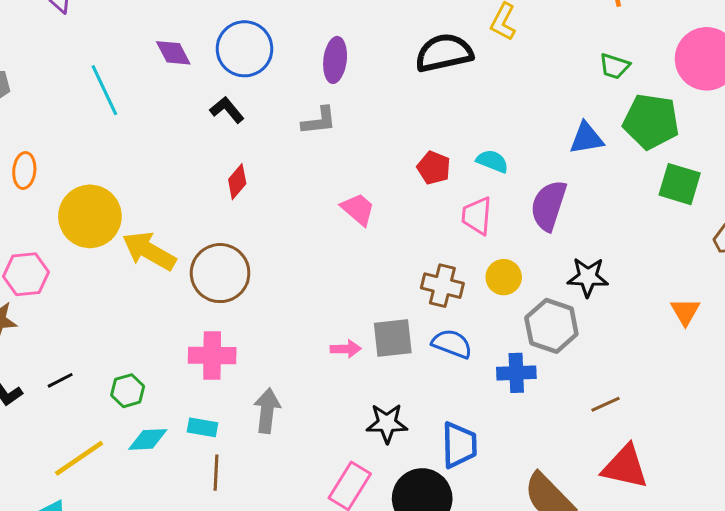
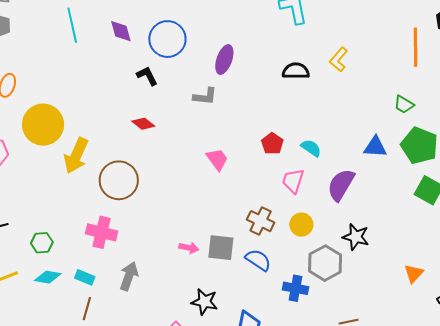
black semicircle: (444, 53) -> (296, 71), size x0.7
cyan line: (104, 90) -> (72, 25), moved
red diamond: (237, 182) -> (143, 124), turned 75
yellow arrow: (149, 251) -> (76, 156), turned -108

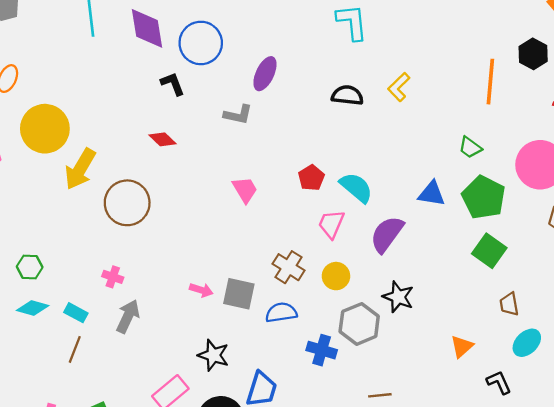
purple diamond: (121, 31) -> (147, 28), size x1.5
cyan semicircle: (311, 148) -> (356, 187), size x1.4
pink cross: (102, 232) -> (113, 277), moved, size x0.6
blue semicircle: (258, 260) -> (281, 313), turned -48

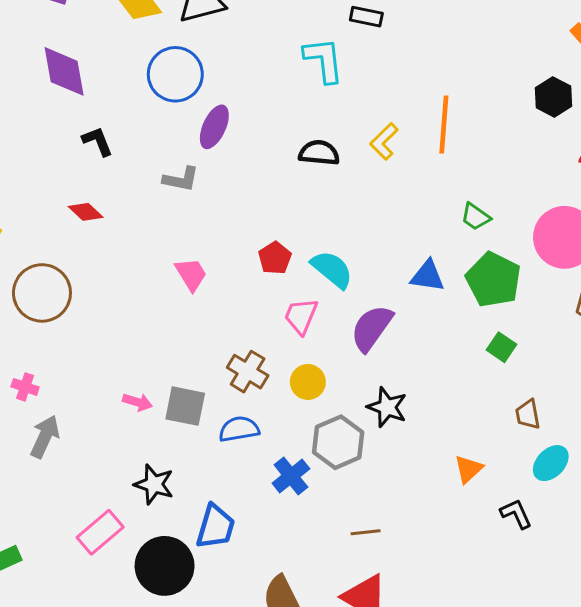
blue circle: (201, 43) -> (175, 74), moved
orange line: (490, 82) -> (444, 125), moved
green square: (489, 251) -> (501, 347), size x0.7
blue cross: (322, 350) -> (291, 476), turned 36

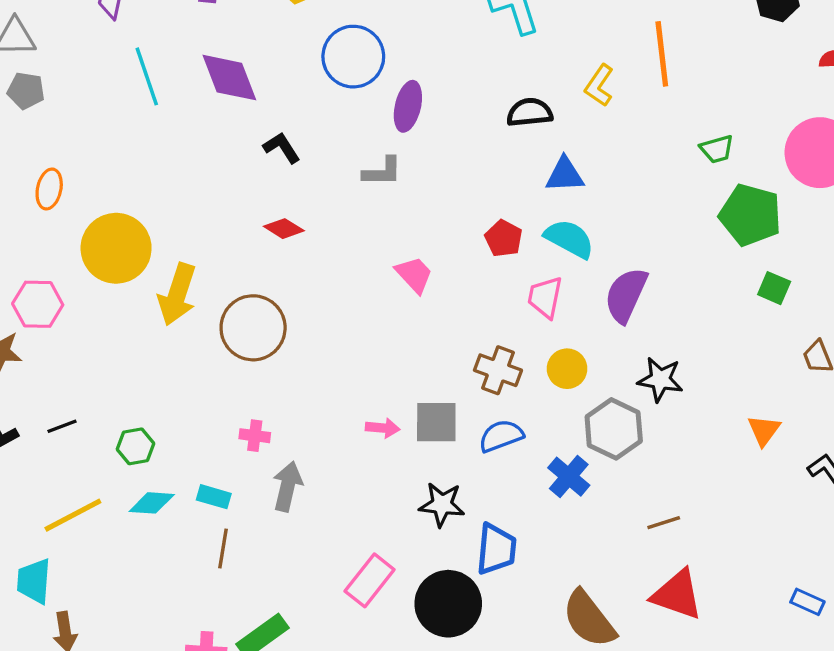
green trapezoid: (476, 217) -> (717, 149), turned -40
blue triangle: (428, 276) -> (565, 175), moved
black star: (154, 484) -> (442, 504), moved

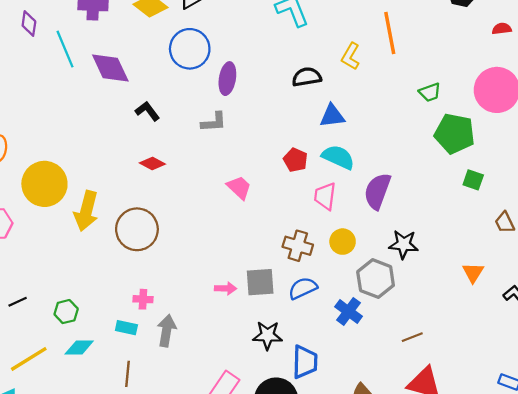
cyan line: (147, 76) -> (65, 49), moved
cyan rectangle: (214, 497) -> (126, 328), moved

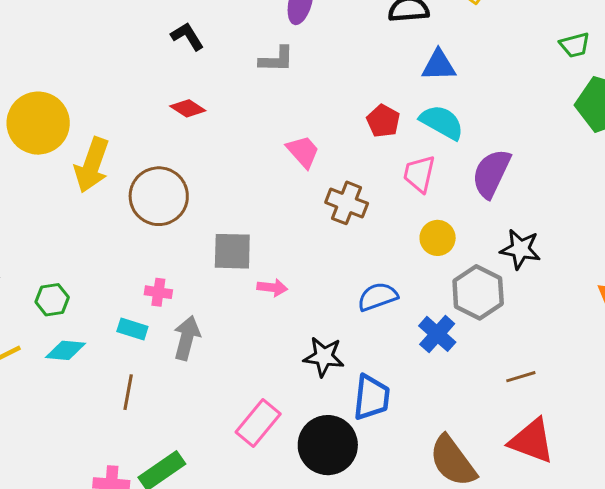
brown cross: (298, 246) -> (347, 203), moved
gray square: (260, 282) -> (232, 251), moved

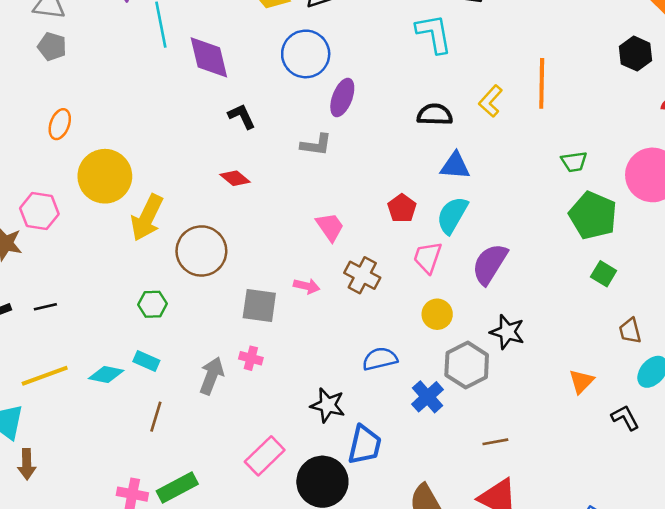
cyan semicircle: (442, 122) -> (452, 215), turned -96
pink arrow: (272, 288) -> (307, 286), moved
pink cross: (158, 292) -> (251, 358), moved
green hexagon: (52, 300) -> (153, 304), moved
cyan rectangle: (132, 329) -> (146, 361), moved

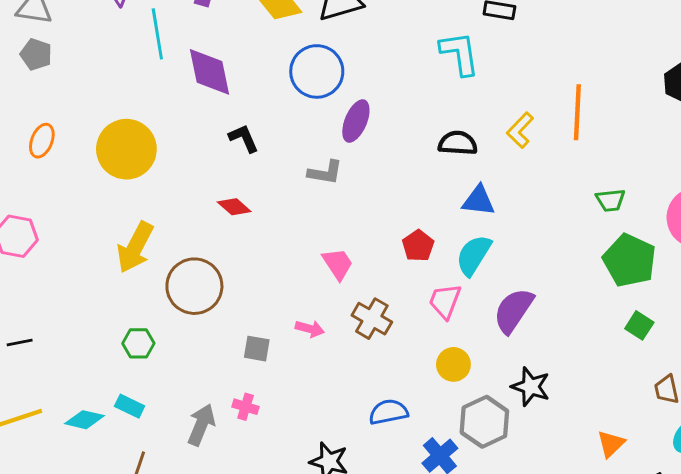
yellow circle: (105, 176) -> (126, 149), moved
gray square: (259, 305) -> (257, 349), size x0.7

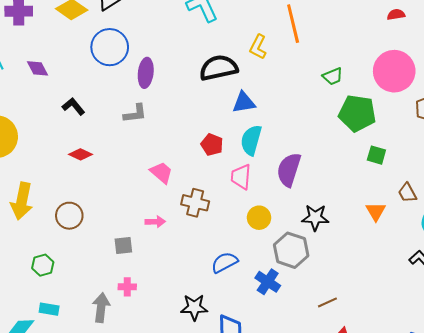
purple diamond: (209, 72) -> (37, 68), size x0.6
black semicircle: (458, 143) -> (219, 68), size x1.4
brown circle: (194, 286) -> (69, 216), size x0.7
orange triangle: (611, 444) -> (376, 211), moved

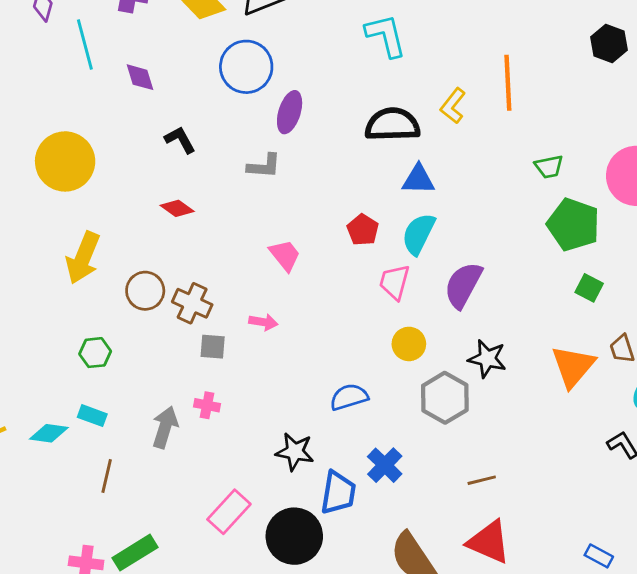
brown cross: (195, 203) -> (192, 303), moved
orange triangle: (376, 211) -> (573, 366), size x1.6
blue cross: (268, 282) -> (385, 465), moved

